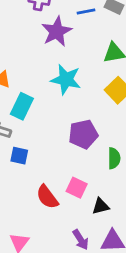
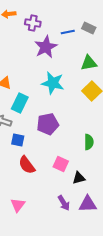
purple pentagon: (83, 134) -> (48, 124), moved
red semicircle: (47, 197) -> (27, 165), moved

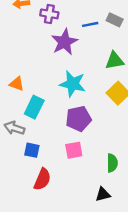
purple pentagon: (48, 124) -> (78, 119), moved
green semicircle: (89, 142) -> (112, 163), moved
pink square: (61, 164) -> (74, 150), moved, turned -35
red semicircle: (27, 165) -> (42, 179), turned -120

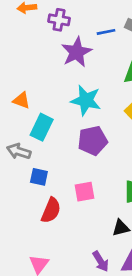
pink square: (74, 150) -> (85, 192), moved

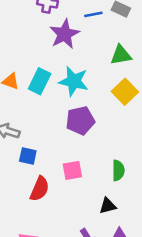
cyan rectangle: (42, 127) -> (40, 81), moved

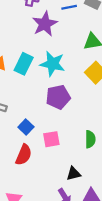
blue square: (28, 156) -> (26, 127), moved, turned 32
black triangle: (108, 206) -> (74, 174), moved

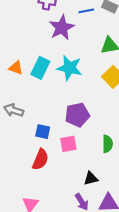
purple pentagon: (58, 97) -> (77, 115), moved
blue square: (26, 127) -> (43, 132), turned -32

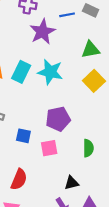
red semicircle: (40, 159) -> (19, 179), moved

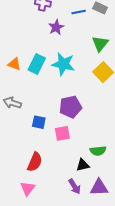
purple star: (42, 32) -> (56, 27), size x0.7
green triangle: (91, 50) -> (100, 44), turned -42
green semicircle: (88, 148) -> (98, 151), moved, turned 84

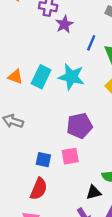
blue line: (79, 12) -> (91, 43), moved, turned -56
purple star: (56, 27) -> (64, 24), moved
blue square: (39, 122) -> (43, 160), moved

